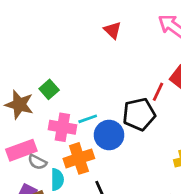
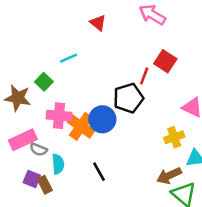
cyan line: (88, 119) -> (69, 58), moved
orange cross: (79, 158) -> (81, 126), moved, turned -32

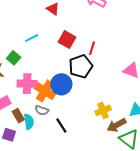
red square: (165, 61) -> (67, 40), moved
yellow cross: (174, 137) -> (103, 110), moved
gray semicircle: (38, 149) -> (42, 110), moved
brown rectangle: (45, 185) -> (18, 116), moved

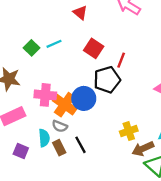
green square: (14, 58) -> (32, 48), moved
brown rectangle: (18, 116) -> (59, 148), moved

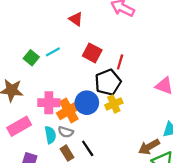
orange cross: (65, 105) -> (69, 110), turned 30
yellow cross: (129, 131) -> (114, 104), moved
cyan semicircle: (44, 138) -> (50, 135), moved

